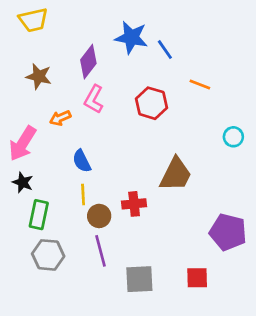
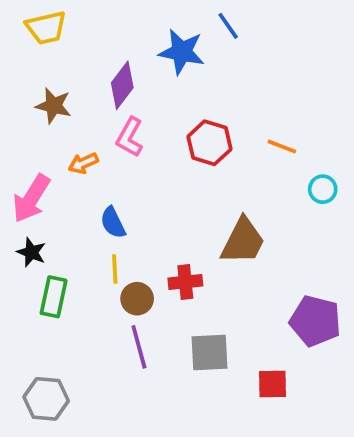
blue line: (165, 50) -> (228, 26), moved
orange line: (200, 84) -> (282, 146), moved
gray hexagon: (48, 255) -> (46, 399), moved
gray square: (139, 279) -> (209, 353), moved

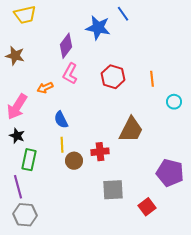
brown star: (54, 106) -> (15, 56), moved
orange line: (282, 146) -> (152, 79), turned 63
purple line: (139, 347) -> (18, 187), moved
red square: (273, 384) -> (147, 207), turned -36

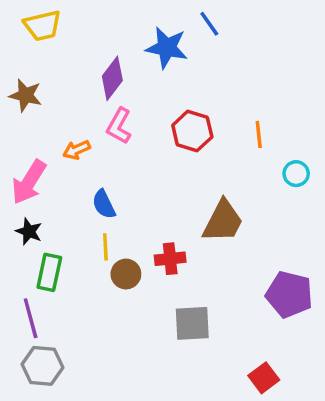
red square: (147, 207) -> (264, 378), moved

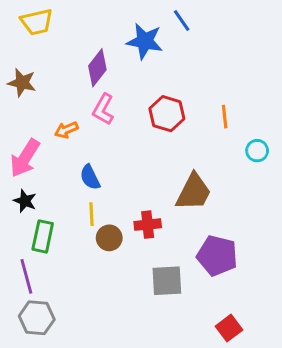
purple pentagon: (289, 294) -> (217, 256), moved

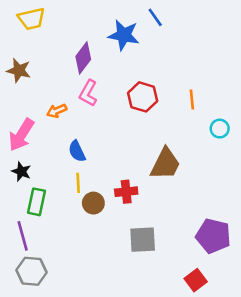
purple pentagon: (217, 256) -> (213, 236), moved

